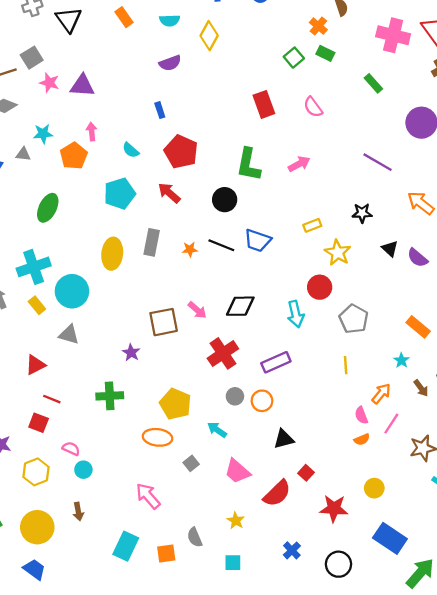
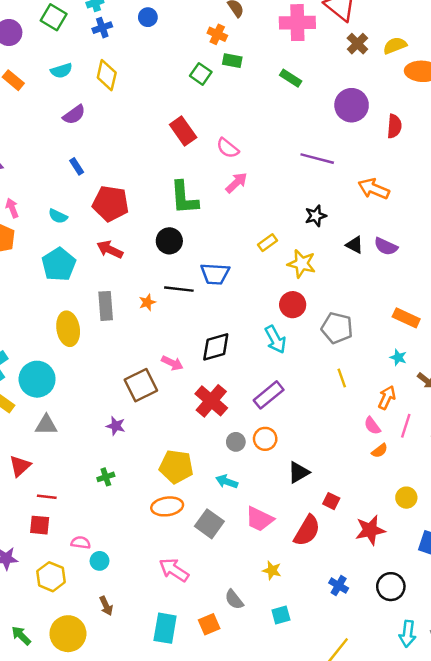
pink semicircle: (313, 107) -> (228, 148), moved
green cross: (110, 396) -> (106, 477), size x0.6
gray square: (191, 463) -> (209, 524), size x1.6

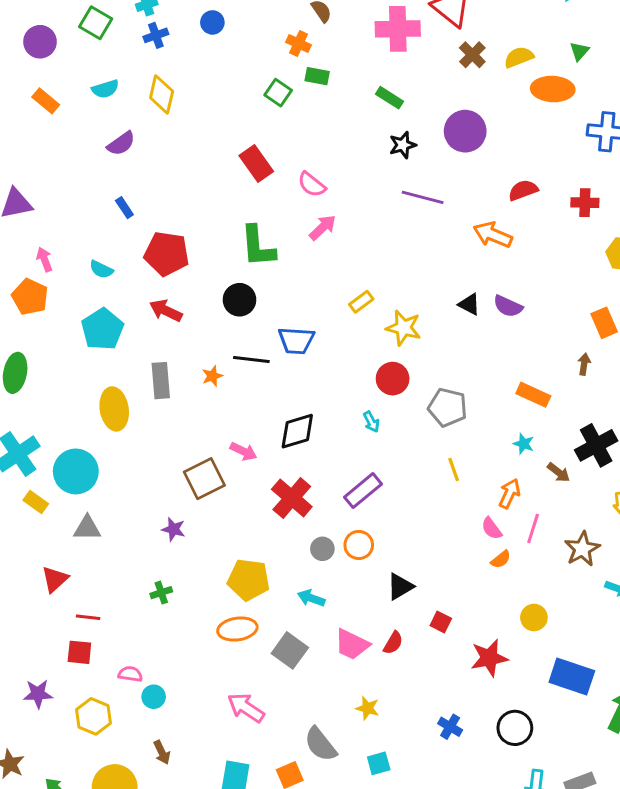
red semicircle: (394, 126) -> (523, 190), moved, turned -115
black star: (316, 216) -> (403, 145), moved
cyan arrow: (275, 339) -> (371, 422), size x0.6
red semicircle: (307, 531) -> (393, 643), moved, size x0.6
gray semicircle: (234, 600) -> (321, 744), size x1.4

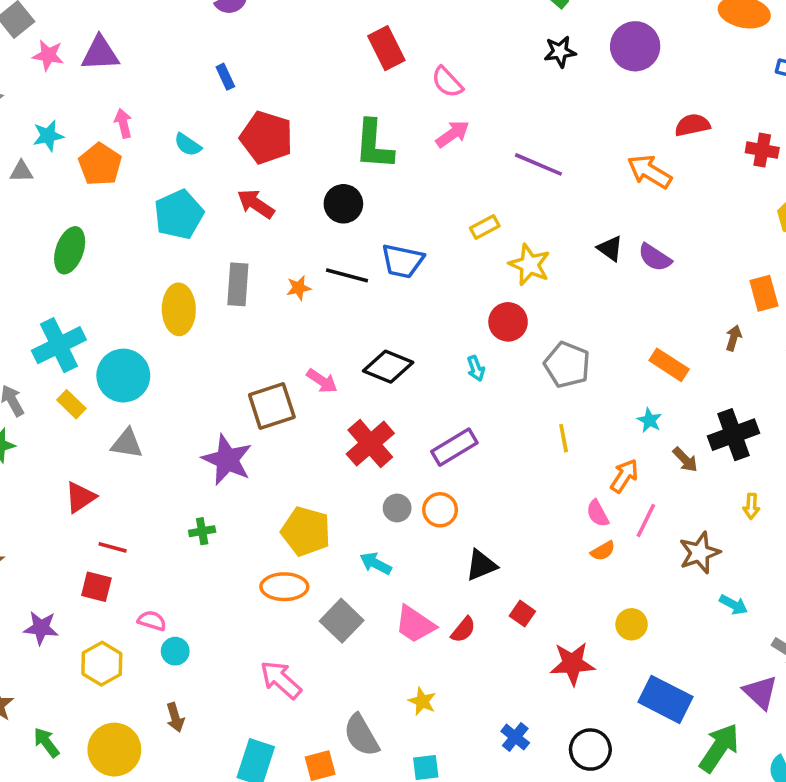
purple line: (423, 197) -> (538, 164), moved
black diamond: (297, 431) -> (388, 367), turned 30
purple star: (173, 529) -> (227, 460), size x1.8

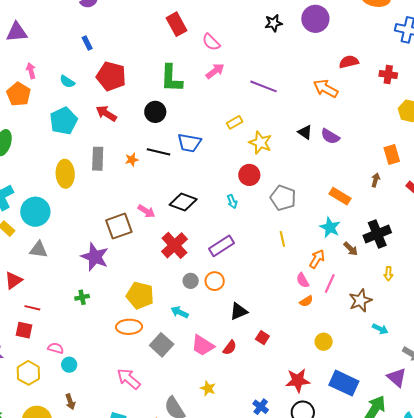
cyan star: (649, 420) -> (330, 227), size x1.5
red star: (572, 664) -> (298, 381), moved

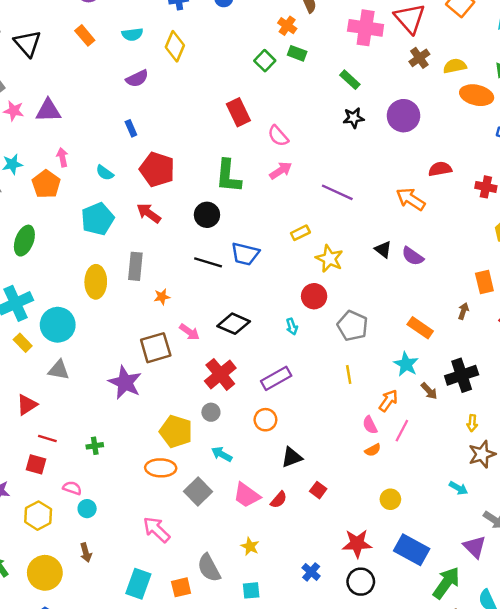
orange star: (132, 160) -> (162, 297), moved
gray circle: (191, 281) -> (211, 412), moved
green cross: (82, 297) -> (95, 446), moved
brown star: (360, 301) -> (482, 454), moved

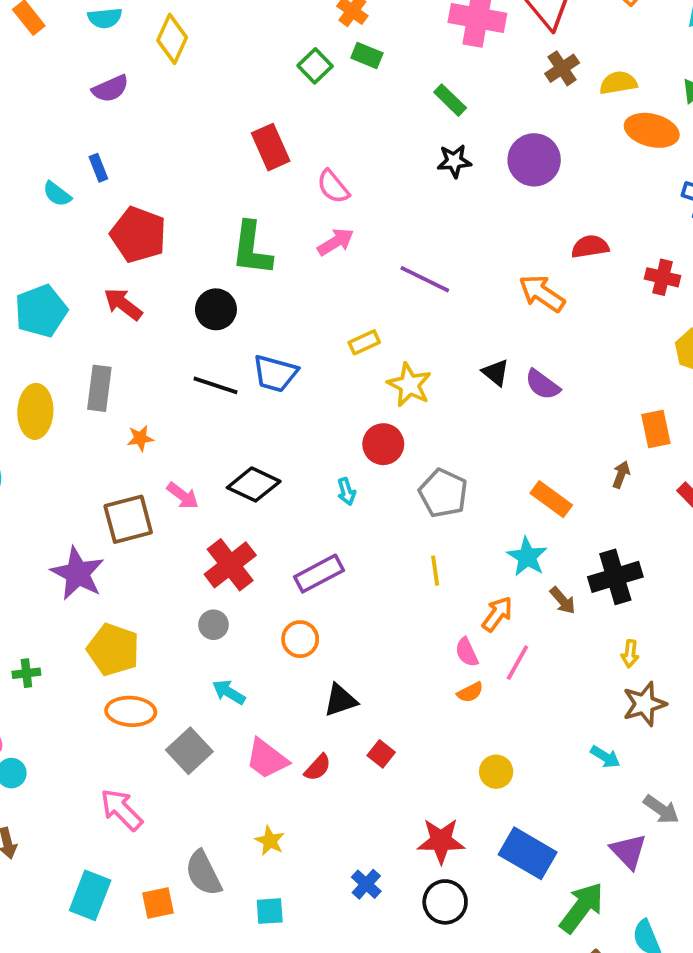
cyan semicircle: (105, 173) -> (57, 194), moved
yellow pentagon: (176, 431) -> (113, 650), moved

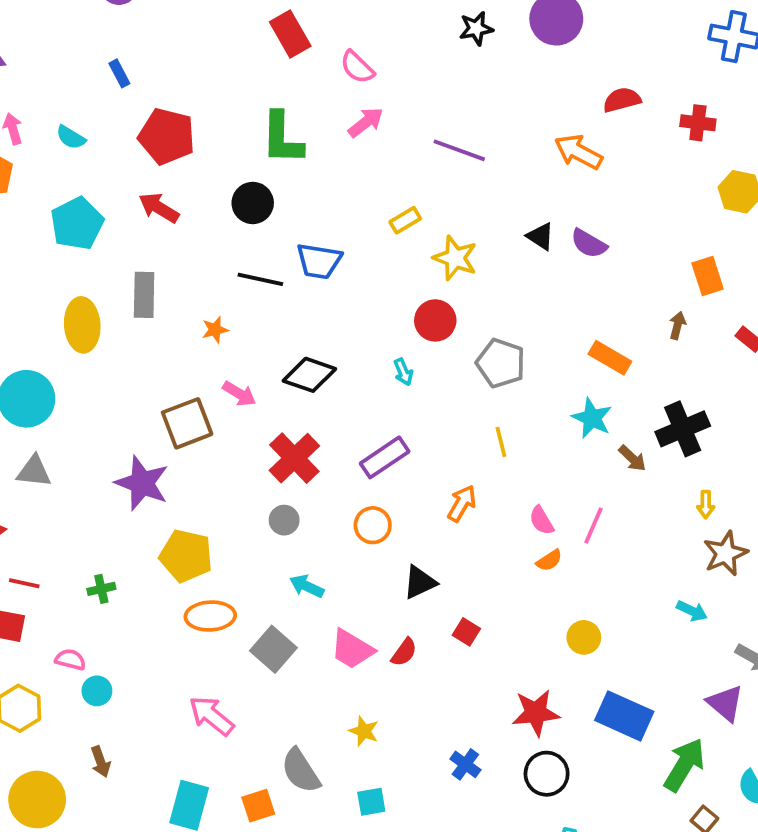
cyan semicircle: (57, 194) -> (71, 137), moved
orange star: (140, 438) -> (215, 330), moved
orange arrow: (497, 614) -> (462, 503), moved

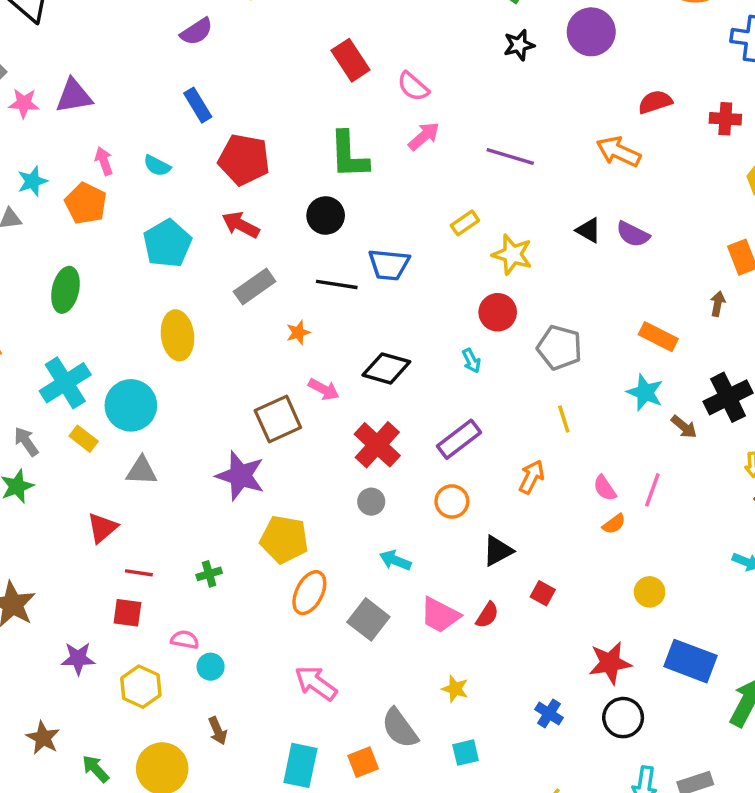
blue rectangle: (119, 73) -> (198, 105), size x1.4
gray rectangle: (144, 295) -> (255, 286), moved, turned 57
orange ellipse: (210, 616) -> (309, 593), turned -57

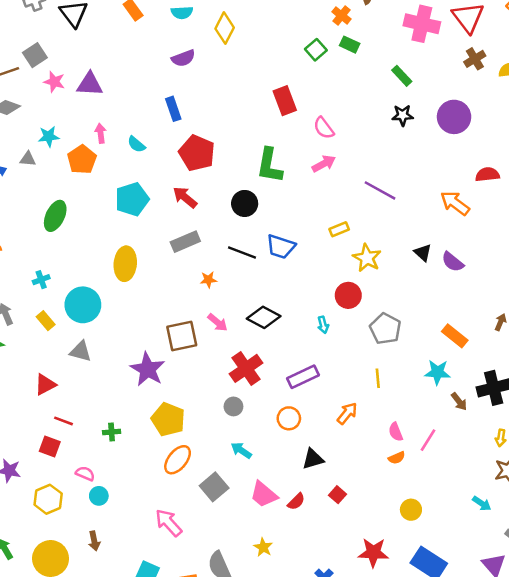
cyan cross: (65, 383) -> (41, 280), size x0.5
cyan star: (645, 392) -> (437, 372), turned -30

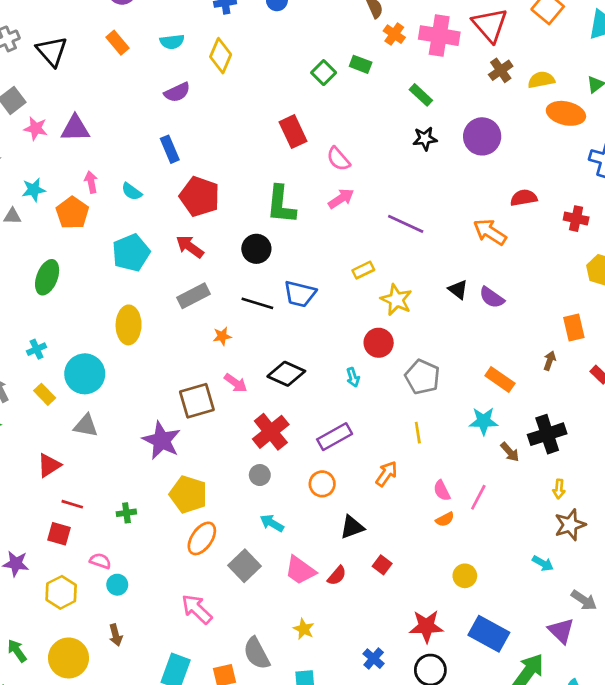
orange cross: (342, 15) -> (394, 34), moved

